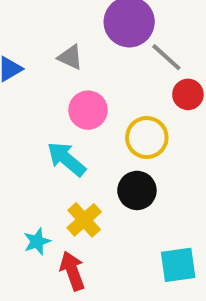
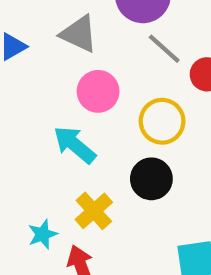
gray triangle: (70, 57) -> (79, 34), size x1.4
gray line: (166, 57) -> (164, 49), moved

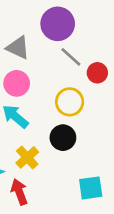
pink circle: (98, 91) -> (17, 83), moved

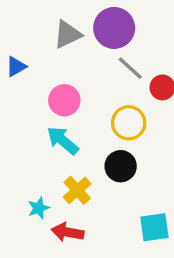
gray triangle: (18, 48) -> (68, 34), moved, turned -50
red arrow: (19, 192) -> (68, 232), turned -60

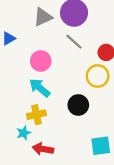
gray line: (130, 68) -> (74, 42), moved
yellow circle: (129, 123) -> (98, 76), moved
yellow cross: (77, 190) -> (36, 115), moved, turned 30

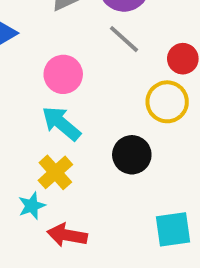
yellow cross: (36, 115) -> (55, 172), turned -30

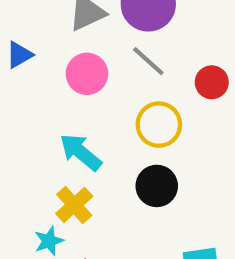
pink circle: (63, 74) -> (87, 74), moved
yellow circle: (167, 102) -> (159, 125), moved

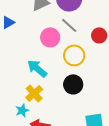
pink circle: (87, 74) -> (50, 37), moved

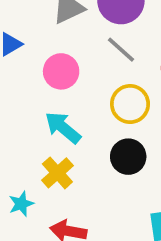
pink circle: (50, 37) -> (61, 71), moved
cyan star: (22, 110) -> (21, 204), moved

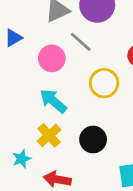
gray line: (121, 50) -> (81, 42), moved
black circle: (128, 157) -> (93, 139), moved

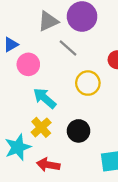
pink circle: (52, 58) -> (28, 64), moved
cyan star: (22, 159) -> (18, 147), size x1.6

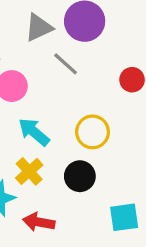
yellow circle: (88, 83) -> (92, 132), moved

